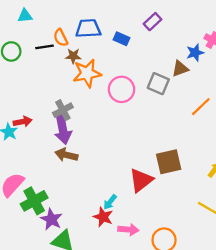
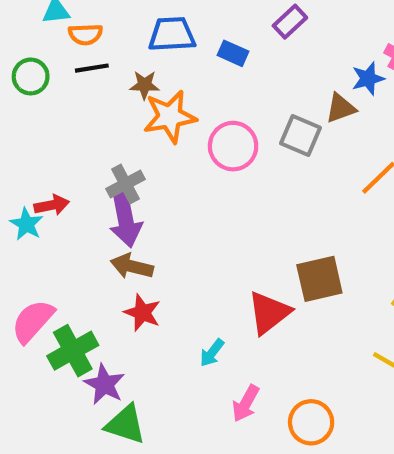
orange semicircle: (61, 38) -> (85, 34), moved, turned -66
red star: (103, 217) -> (142, 313), moved
pink arrow: (128, 230) -> (246, 403), turned 114

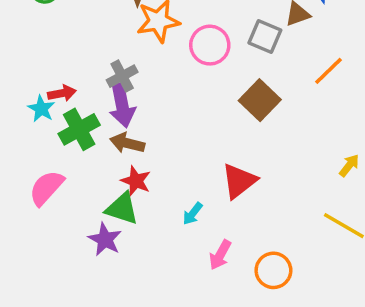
brown square: (319, 279) -> (260, 100), moved, turned -33
green cross: (73, 351) -> (79, 129), moved
green triangle: (125, 424) -> (122, 208), moved

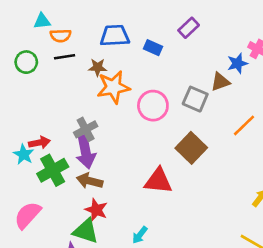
red triangle: (239, 181) -> (158, 181), moved, turned 44

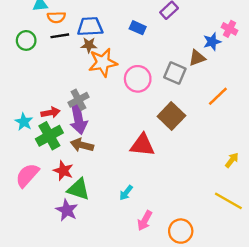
blue trapezoid: (115, 36) -> (90, 27), moved
red arrow: (39, 143) -> (51, 113), moved
red star: (96, 210) -> (63, 171), moved

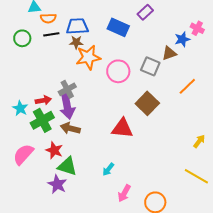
blue rectangle: (138, 28) -> (118, 27), size x1.5

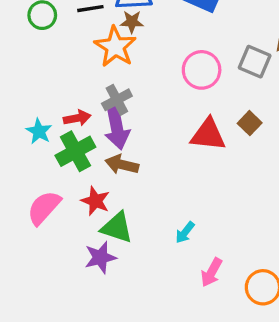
orange star: (88, 57) -> (115, 47), moved, turned -30
brown square: (147, 103) -> (250, 123), size x0.6
red triangle: (122, 128) -> (208, 135), moved
purple star: (57, 184) -> (100, 257), turned 30

